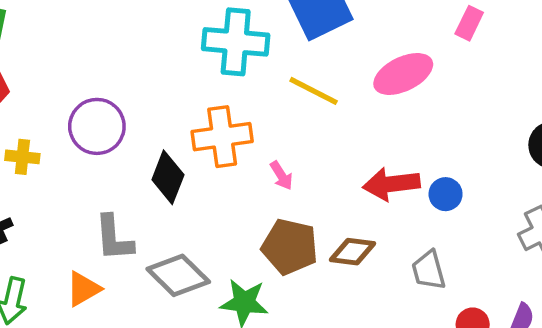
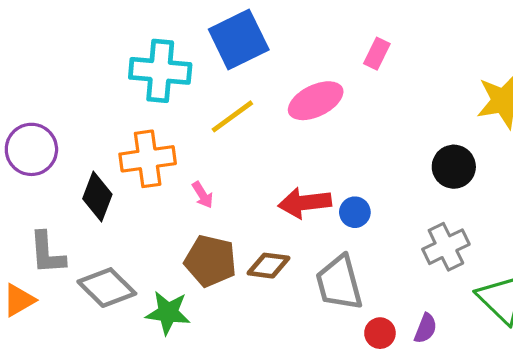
yellow line: (314, 91) -> (232, 116), turned -63
gray trapezoid: (429, 270) -> (339, 283), size x1.5

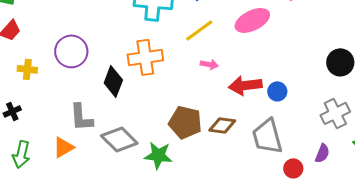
pink arrow: (203, 195) -> (209, 64), moved, turned -48
purple semicircle: (426, 328) -> (322, 153), moved

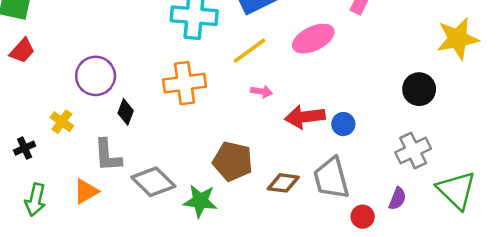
yellow cross: (27, 69) -> (62, 122), moved, turned 30
black diamond: (113, 81) -> (126, 112), moved, size x0.7
brown diamond: (222, 125) -> (283, 183), moved

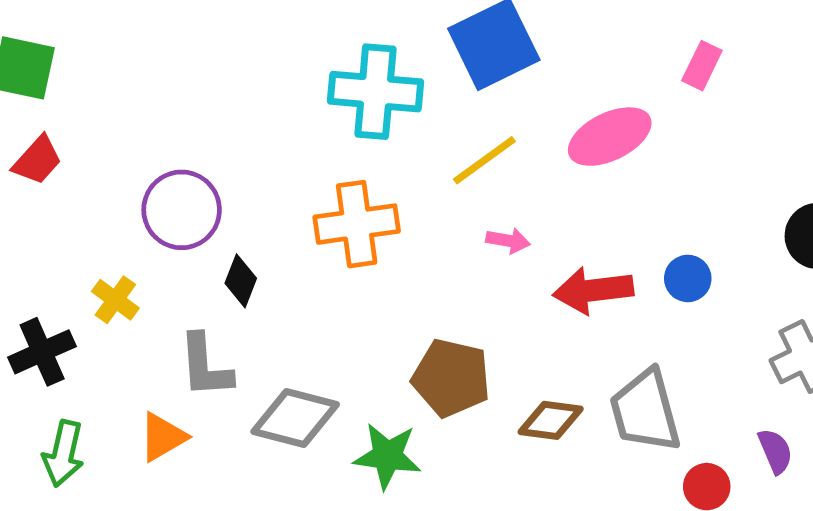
blue circle: (343, 124) -> (688, 278), moved
black cross: (25, 148) -> (42, 352), size x1.5
gray diamond: (153, 182) -> (295, 418), turned -30
purple semicircle: (397, 199) -> (775, 451), turned -45

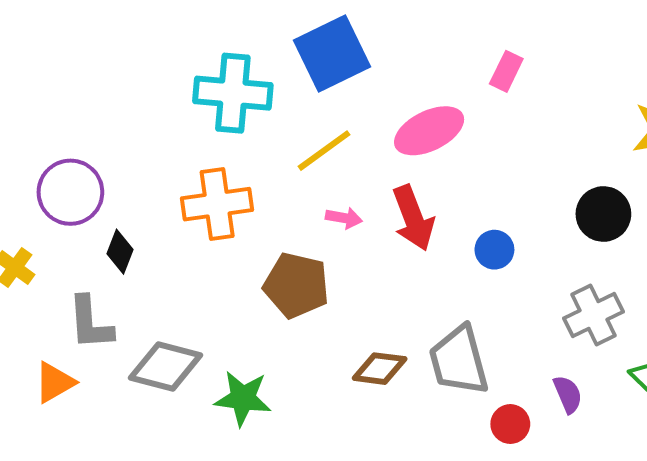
red arrow: (593, 290) -> (413, 218), moved, turned -104
brown pentagon: (451, 378) -> (296, 285), moved

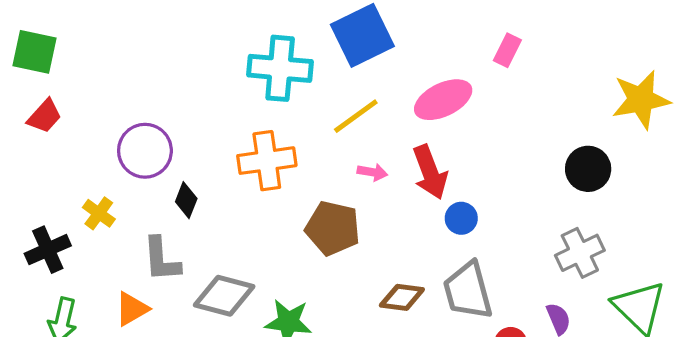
blue circle: (494, 250) -> (461, 218), moved

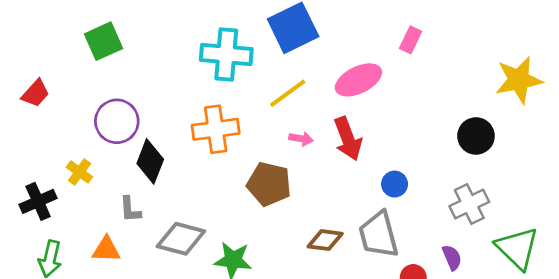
green square: (35, 52) -> (103, 41), moved, turned -36
black diamond: (186, 200) -> (150, 161), size x1.5
blue circle: (461, 218) -> (395, 184), moved
gray L-shape: (161, 259) -> (130, 209), size x0.7
orange triangle: (132, 309) -> (106, 249), turned 32

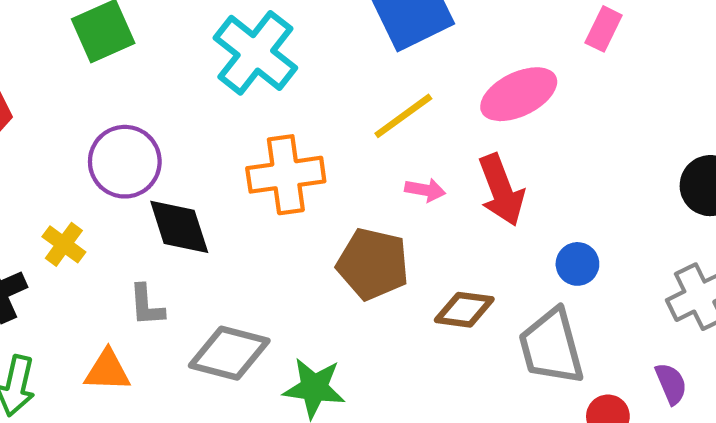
cyan cross: (226, 55) -> (255, 53), moved, turned 33
black diamond: (150, 161) -> (179, 227), turned -39
brown diamond: (325, 240) -> (464, 310), moved

